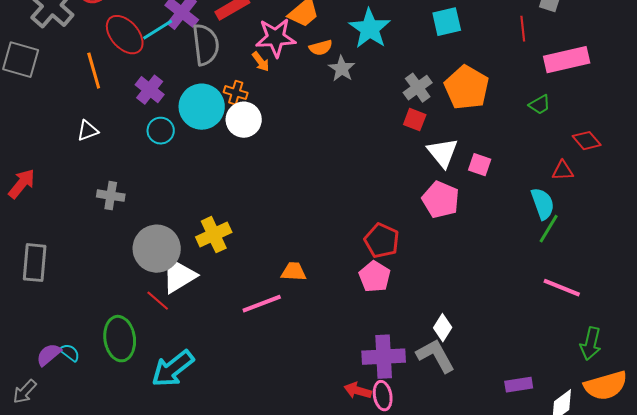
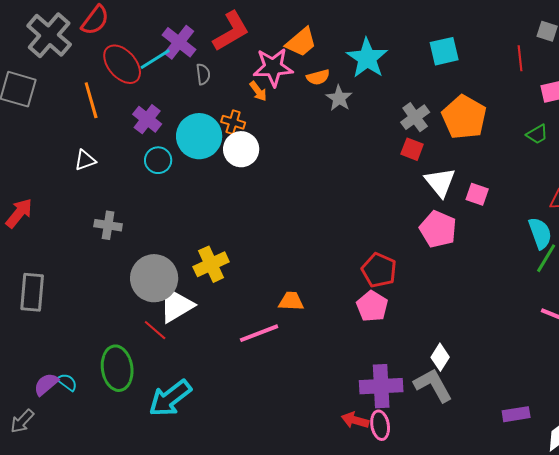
gray semicircle: (206, 45) -> (203, 74), size x0.5

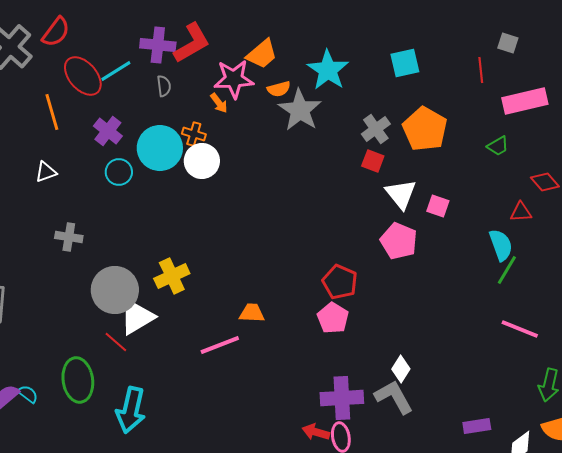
purple cross: (179, 42) -> (158, 45), moved, turned -32
gray star: (339, 98) -> (300, 110), size x1.6
cyan arrow: (170, 398) -> (131, 410), turned -39

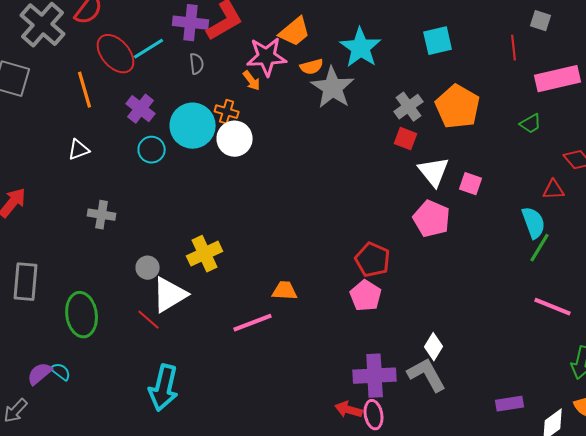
gray circle: (115, 290) -> (148, 268), size x0.5
green ellipse: (78, 380) -> (82, 315), moved

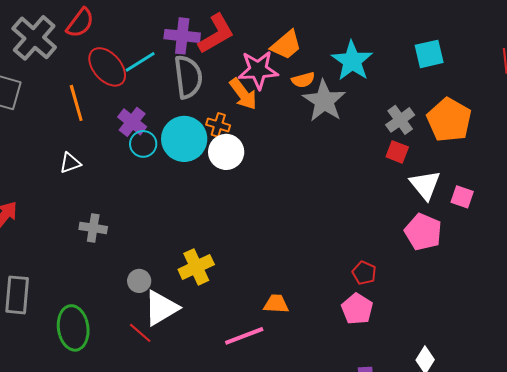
gray semicircle: (197, 64) -> (188, 77), size x2.0
orange arrow: (252, 81) -> (243, 94), size x1.6
cyan circle: (152, 150) -> (143, 144), moved
red pentagon: (373, 260) -> (364, 273), size x0.7

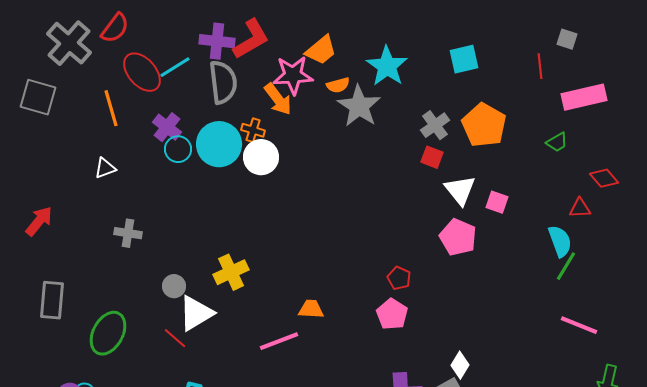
green ellipse: (73, 328) -> (108, 333), turned 36

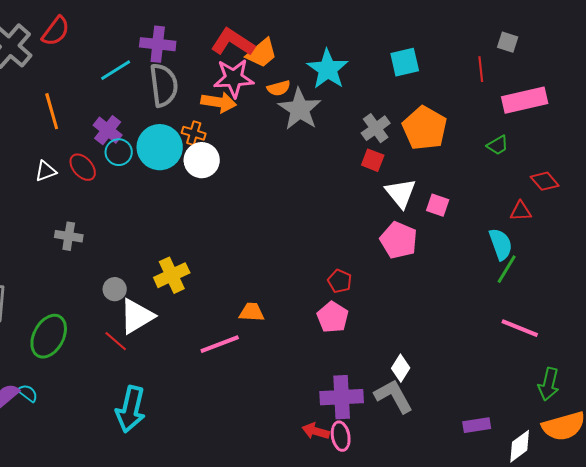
red L-shape: (251, 39) -> (233, 42), moved, turned -117
red ellipse: (142, 72) -> (83, 167), moved, size x0.7
orange arrow: (278, 99) -> (219, 102), turned -44

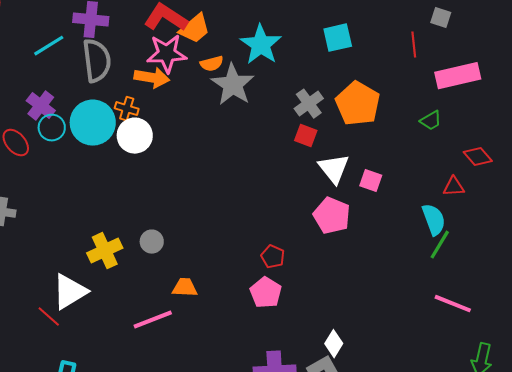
gray circle: (115, 289) -> (152, 242), moved

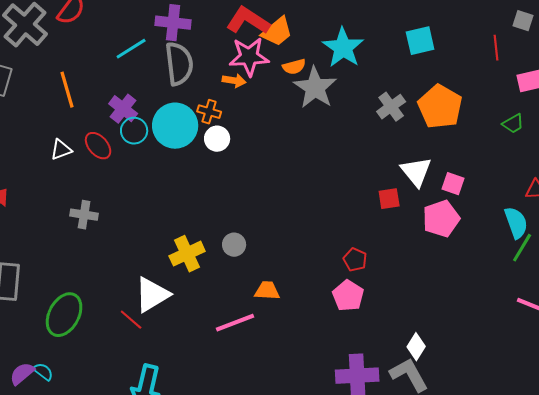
orange arrow: (152, 78) -> (234, 81), size x0.7
white circle: (135, 136) -> (217, 139), size x0.7
red square: (306, 136) -> (389, 199), moved, turned -30
pink pentagon: (332, 216) -> (441, 219), moved, turned 30

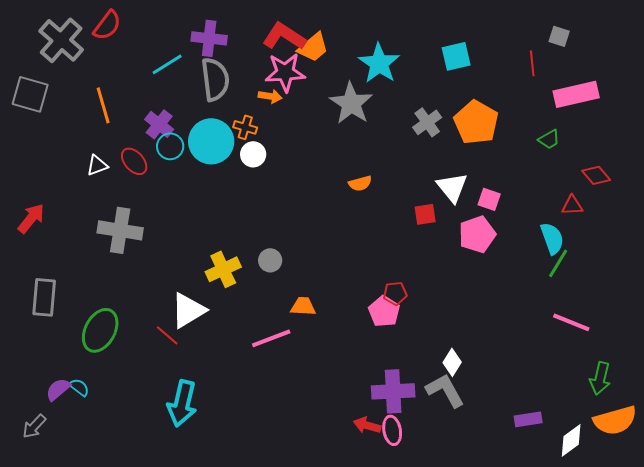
orange semicircle: (294, 67) -> (360, 183), moved
gray cross: (84, 215) -> (120, 230), size x1.6
red pentagon: (355, 260) -> (395, 293), moved, turned -30

